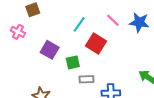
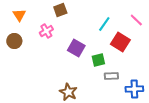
pink cross: (18, 32) -> (46, 31), turned 32

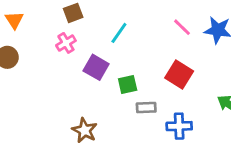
cyan line: (104, 24) -> (119, 33), moved
pink cross: (46, 31) -> (66, 43), moved
red square: (120, 42) -> (179, 74), moved

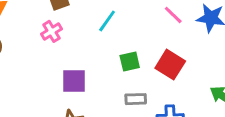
purple square: (96, 67) -> (74, 81), moved, turned -30
green square: (128, 85) -> (130, 62), moved

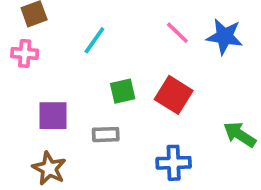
pink cross: (52, 31) -> (25, 53), turned 35
gray rectangle: (136, 99) -> (106, 135), moved

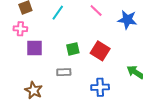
pink line: (177, 33) -> (96, 11), moved
cyan line: (94, 40) -> (58, 13), moved
purple square: (53, 116) -> (35, 48), moved

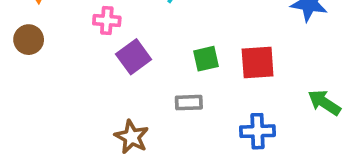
purple square: (35, 48) -> (134, 57), turned -36
red square: (100, 51) -> (258, 62), turned -36

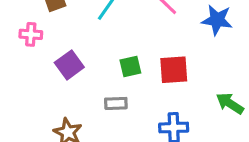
pink cross: (107, 21) -> (31, 34), moved

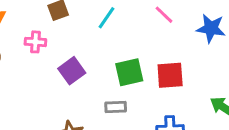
green square: (130, 67) -> (129, 72), size x1.4

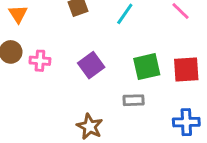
pink cross: (35, 42) -> (40, 61), moved

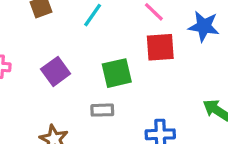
red square: (186, 69) -> (160, 47), moved

